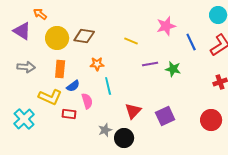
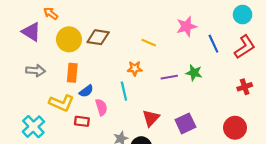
orange star: (97, 64) -> (135, 68), moved
purple line: (150, 64) -> (169, 77), moved

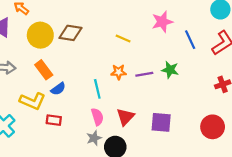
orange star: (135, 68) -> (119, 72), moved
orange rectangle: (72, 73) -> (44, 70), turned -42
pink semicircle: (101, 107) -> (97, 117), moved
purple square: (185, 123) -> (161, 122), turned 30

